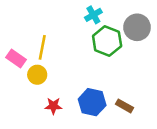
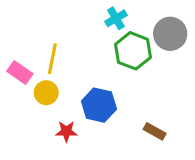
blue hexagon: (92, 102) -> (99, 105), moved

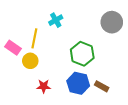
cyan cross: (116, 18) -> (56, 20), moved
green hexagon: (133, 51) -> (82, 54), moved
blue hexagon: (99, 105) -> (78, 83), moved

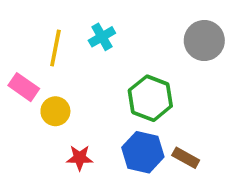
yellow line: (34, 38) -> (55, 48), moved

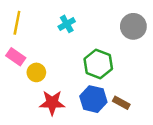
yellow line: (55, 48) -> (17, 23), moved
red star: (80, 158) -> (52, 103), size x1.5

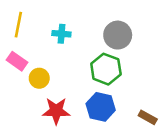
cyan cross: (67, 24) -> (61, 34), moved, turned 35
gray circle: (133, 26) -> (118, 35), moved
brown rectangle: (121, 103) -> (148, 117), moved

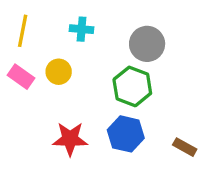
cyan cross: (61, 34) -> (82, 29), moved
yellow circle: (39, 78) -> (59, 72), moved

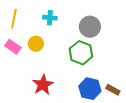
blue hexagon: (126, 134) -> (90, 89), moved
red star: (70, 139) -> (43, 85), turned -30

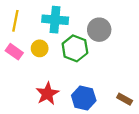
cyan cross: (50, 18) -> (55, 20), size x1.6
green hexagon: (81, 53) -> (75, 48), moved
blue hexagon: (90, 89) -> (84, 98), moved

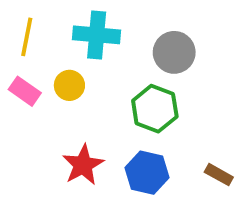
green hexagon: (75, 48) -> (155, 109), moved

